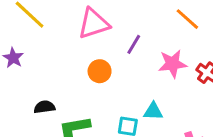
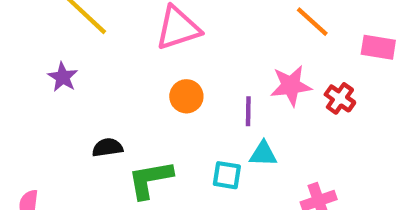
purple line: (134, 44) -> (248, 111), moved, turned -30

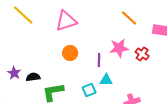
purple star: (63, 77) -> (14, 73), moved
cyan square: (227, 175) -> (89, 90), turned -32

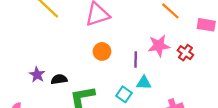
cyan square: (89, 90) -> (124, 94), turned -32

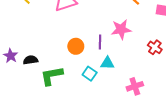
orange circle: (102, 51) -> (76, 46), moved
red cross: (185, 53) -> (155, 47), moved

